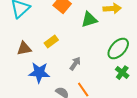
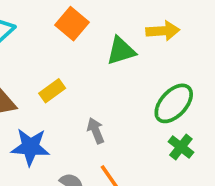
gray arrow: (75, 64) -> (96, 131), turned -56

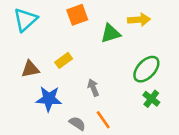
orange square: (72, 24) -> (77, 15), turned 30

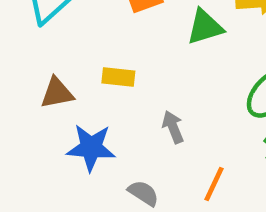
yellow rectangle: (64, 60) -> (118, 77), turned 42
orange line: (103, 120) -> (214, 184), moved, turned 60

